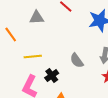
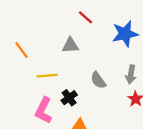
gray triangle: (37, 18) -> (70, 45), moved

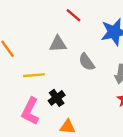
gray semicircle: (98, 80) -> (87, 62), moved

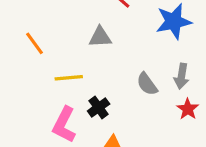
gray semicircle: (87, 62) -> (147, 84), moved

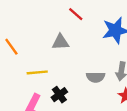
gray semicircle: (147, 84) -> (96, 77), turned -54

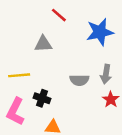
black cross: (59, 95) -> (42, 98), turned -35

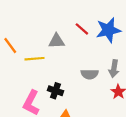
red line: (59, 15) -> (82, 29), moved
yellow line: (19, 75) -> (34, 59), moved

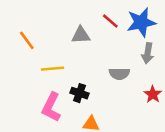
yellow line: (34, 59) -> (53, 69), moved
gray arrow: (114, 69) -> (148, 53), moved

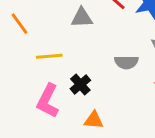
black cross: (80, 93) -> (80, 84), turned 30

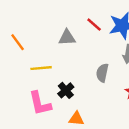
gray semicircle: (126, 62) -> (102, 73), turned 102
pink L-shape: (48, 101) -> (40, 103), turned -40

